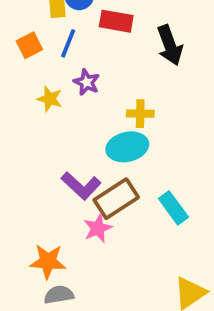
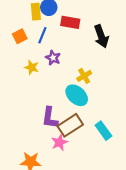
yellow cross: (140, 114) -> (84, 76), turned -32
cyan ellipse: (127, 147) -> (77, 95), turned 55
purple L-shape: (81, 186) -> (50, 118), turned 55

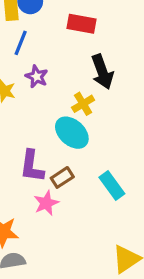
red rectangle: (70, 22) -> (81, 24), moved
black arrow: (101, 36) -> (102, 72), moved
brown rectangle: (70, 125) -> (62, 177), size x0.6

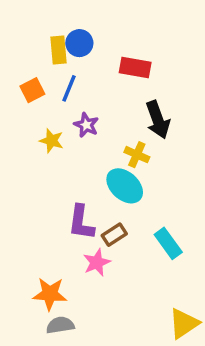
yellow cross: (83, 104) -> (137, 155), turned -35

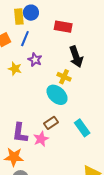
purple L-shape: (81, 222) -> (20, 133), moved

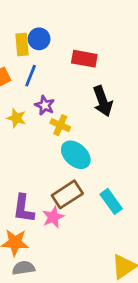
yellow cross: (64, 77) -> (60, 125), moved
brown rectangle: (51, 123) -> (67, 194), size x1.5

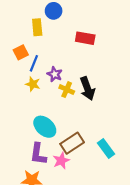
blue circle: (39, 39) -> (54, 11), moved
blue line: (31, 76) -> (34, 63), moved
black arrow: (103, 101) -> (87, 88), moved
cyan ellipse: (76, 155) -> (45, 127), moved

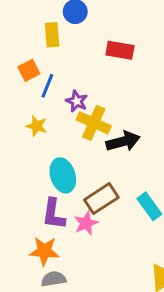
yellow star: (33, 84) -> (37, 126), moved
black arrow: (87, 88) -> (123, 141), moved, turned -85
yellow cross: (67, 90) -> (94, 123), size x1.5
cyan ellipse: (45, 127) -> (63, 175), turned 30

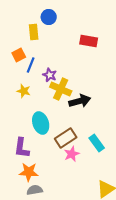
red rectangle: (120, 50) -> (89, 41), moved
purple L-shape: (54, 214) -> (22, 148), moved
pink star: (86, 223) -> (72, 154), moved

